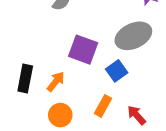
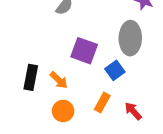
gray ellipse: (133, 36) -> (130, 38), turned -64
orange arrow: (56, 82) -> (59, 80), turned 96

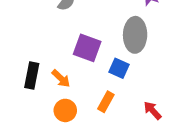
blue square: (115, 70) -> (119, 68), turned -30
red arrow: (133, 111) -> (153, 110), moved

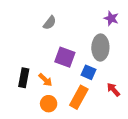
orange rectangle: (106, 102) -> (79, 97), size x1.5
red arrow: (153, 110) -> (113, 90), moved

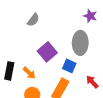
purple square: (65, 57) -> (47, 52), turned 30

